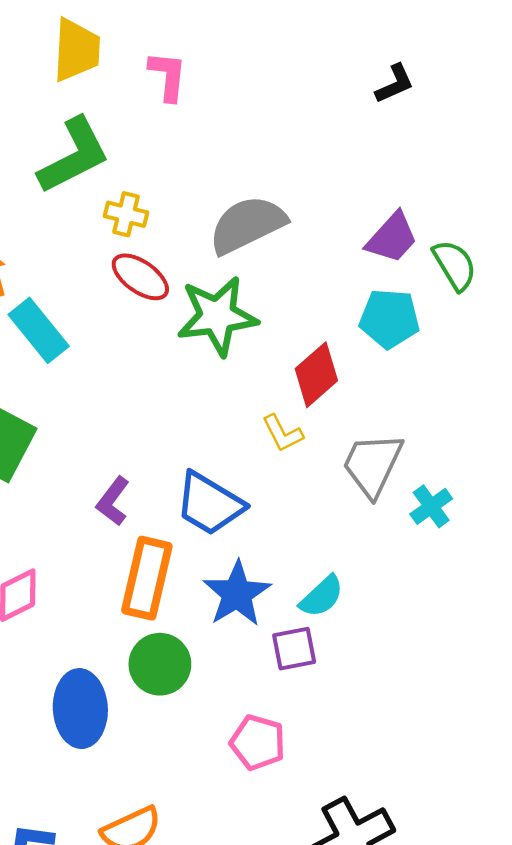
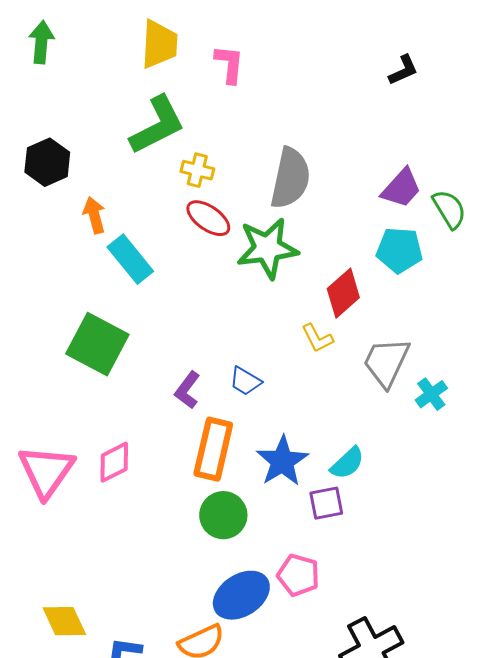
gray semicircle: (247, 225) -> (290, 178), turned 128
blue trapezoid: (209, 504) -> (245, 381), moved, size x0.6
blue ellipse: (80, 709) -> (241, 595), moved, turned 60

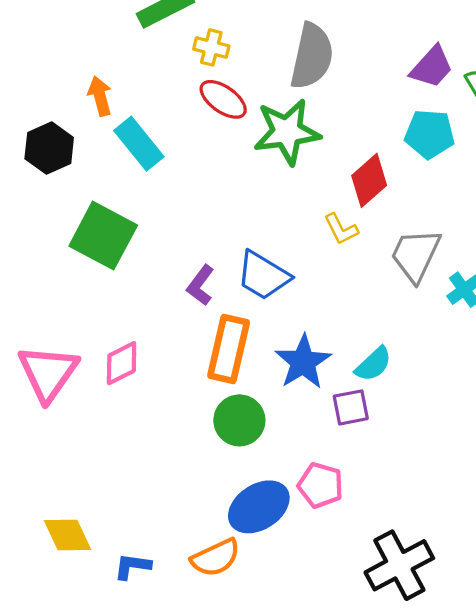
black hexagon: (47, 162) -> (49, 148), moved
blue trapezoid: (245, 381) -> (263, 276), size x1.6

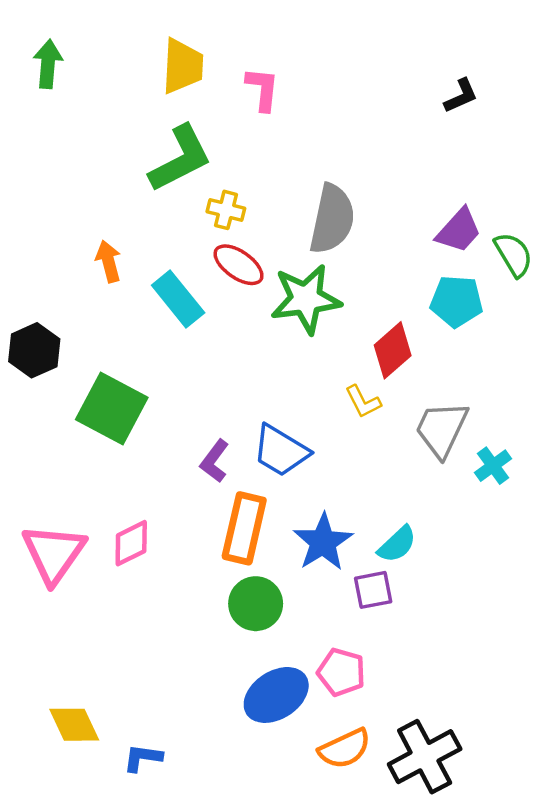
cyan rectangle: (139, 144) -> (178, 299), moved
black hexagon: (49, 148) -> (34, 350), moved
orange semicircle: (216, 558) -> (345, 749), moved

